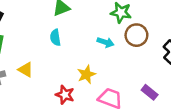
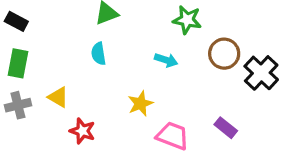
brown circle: (136, 35) -> (224, 54), moved
red star: (65, 95) -> (82, 131), moved

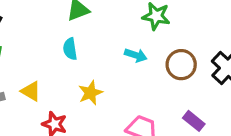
brown circle: (224, 54) -> (181, 65), moved
yellow star: (140, 104) -> (90, 93), moved

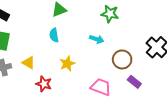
brown circle: (181, 65) -> (122, 59), moved

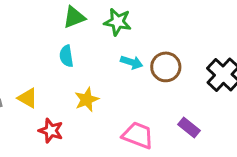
green star: (110, 14) -> (118, 22), moved
brown circle: (122, 59) -> (166, 67), moved

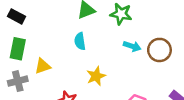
yellow triangle: (28, 98) -> (43, 66), moved, turned -49

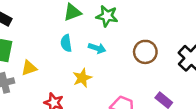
cyan arrow: (132, 46) -> (97, 48), moved

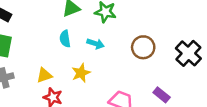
yellow triangle: (29, 68) -> (44, 75), moved

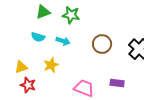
cyan semicircle: (65, 39) -> (38, 37), turned -64
purple rectangle: (162, 95) -> (117, 83), turned -32

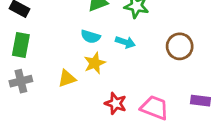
yellow star: (51, 65) -> (95, 63), moved
red star: (28, 85) -> (116, 103), moved

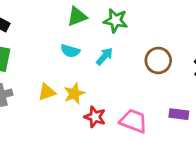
cyan arrow: (125, 42) -> (105, 56), turned -66
yellow star: (95, 63) -> (74, 93), moved

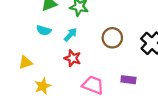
yellow star: (74, 93) -> (43, 86), moved
red star: (95, 117) -> (73, 58), moved

